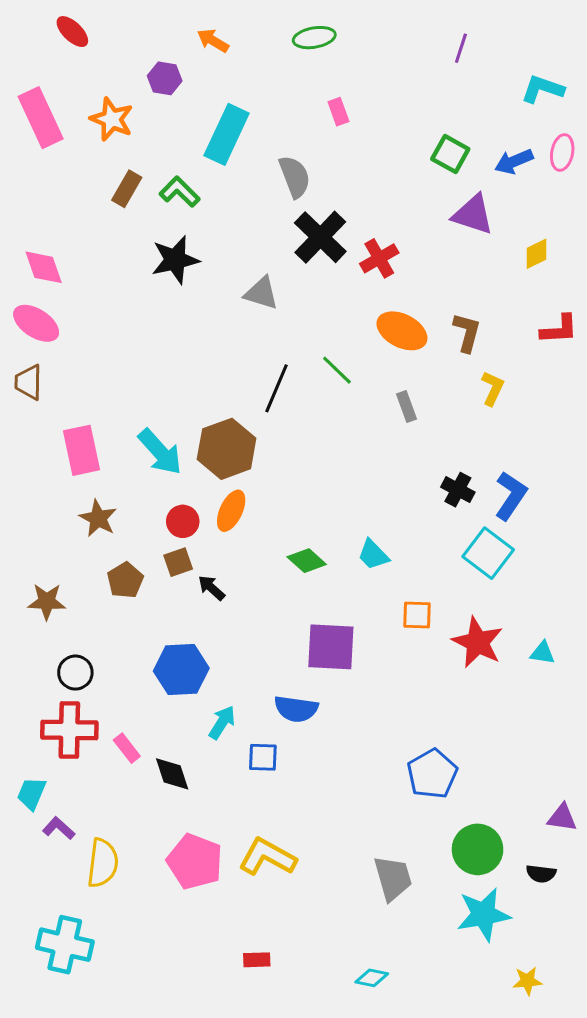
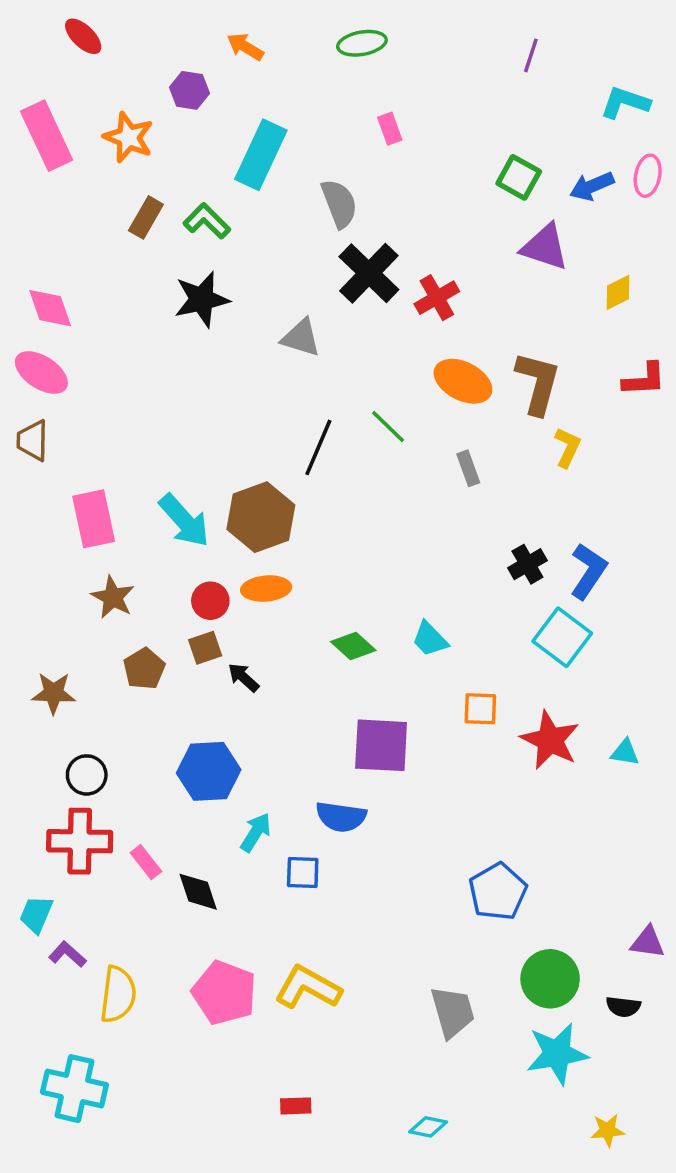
brown L-shape: (467, 332) -> (538, 383), size x1.4
black cross: (458, 490) -> (527, 564), turned 32
orange ellipse: (231, 511) -> (266, 589), turned 60

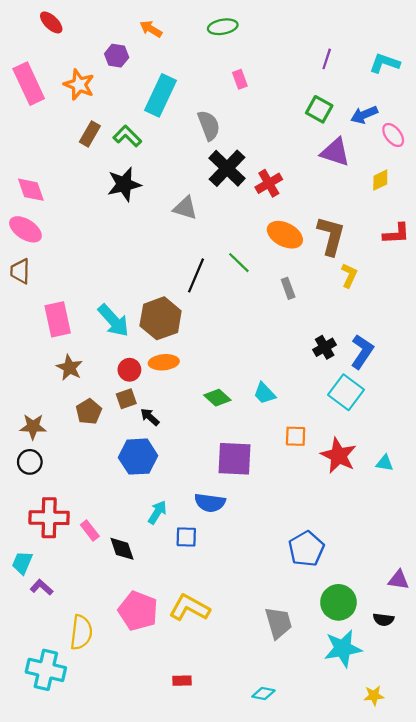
purple line: (531, 55) -> (327, 59), moved
pink ellipse: (648, 176) -> (393, 135), moved, turned -50
blue hexagon: (209, 771) -> (138, 457), moved
black circle: (87, 775) -> (30, 462), moved
yellow semicircle: (118, 994) -> (81, 632), moved

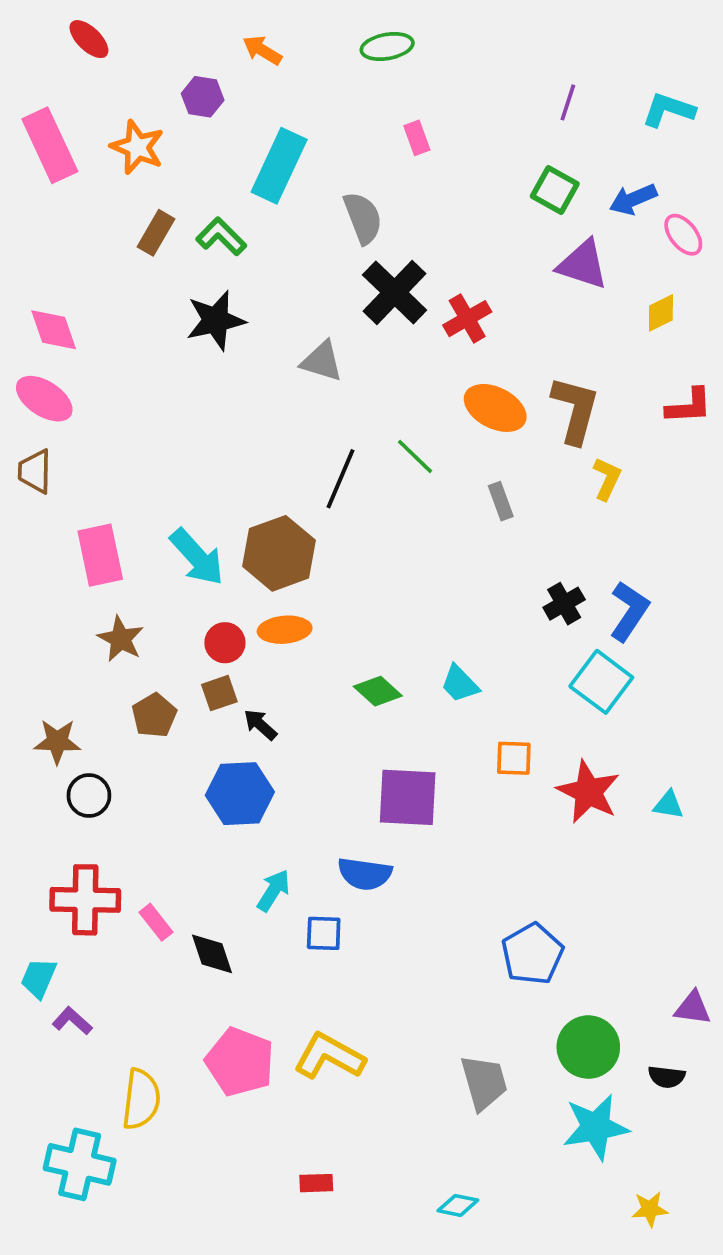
black circle: (30, 462) -> (89, 796), moved

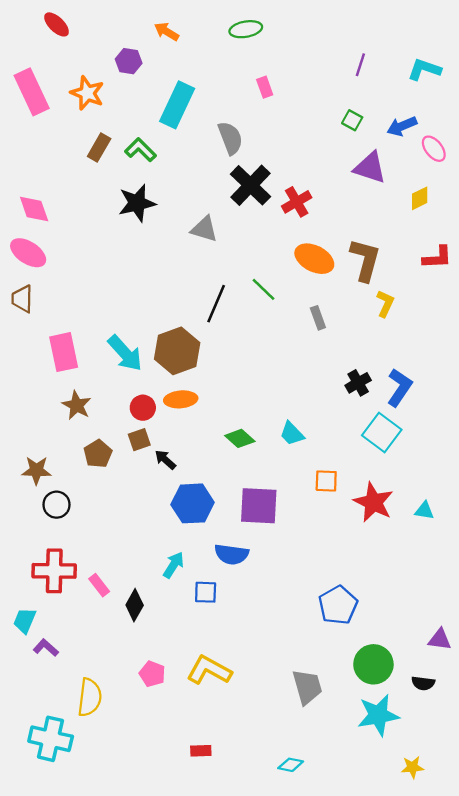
green square: (555, 190) -> (352, 120), size x0.7
blue hexagon: (240, 794) -> (193, 503), moved
black diamond: (212, 954) -> (135, 605), turned 48
pink pentagon: (240, 1062) -> (152, 674), size x0.6

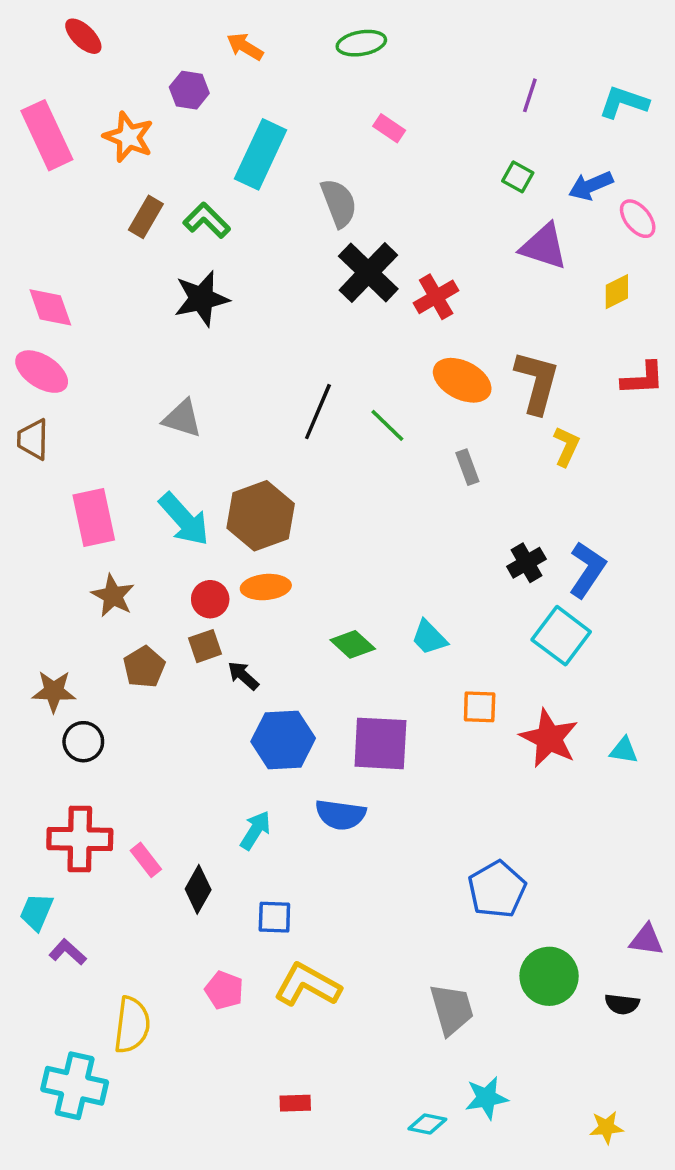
pink rectangle: (265, 87) -> (389, 128), turned -36
gray triangle: (204, 229) -> (182, 418), moved
black line: (216, 304) -> (318, 412), moved
blue square: (206, 592) -> (274, 917), moved
cyan star: (378, 715) -> (486, 1098), moved, size x0.7

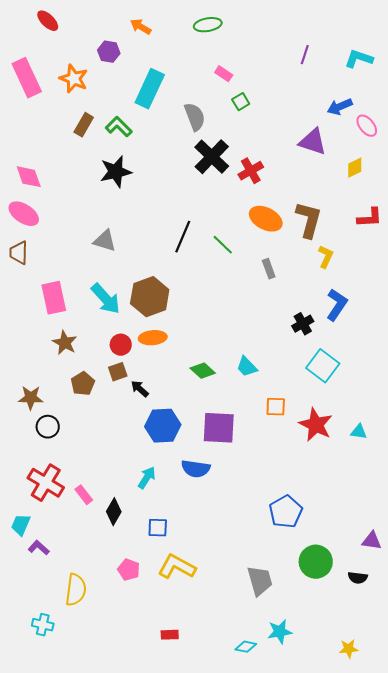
green square: (518, 177) -> (241, 102), moved, turned 30
blue L-shape: (587, 570) -> (337, 305), moved
red cross: (80, 839) -> (46, 483), turned 30
cyan cross: (75, 1086) -> (43, 625), size x0.6

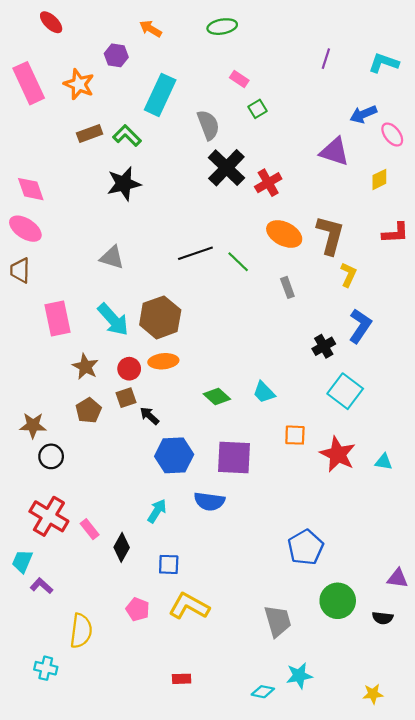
brown rectangle: (84, 125) -> (90, 133), turned 40
black line: (183, 237) -> (195, 253), turned 48
brown star: (65, 343) -> (85, 367), moved

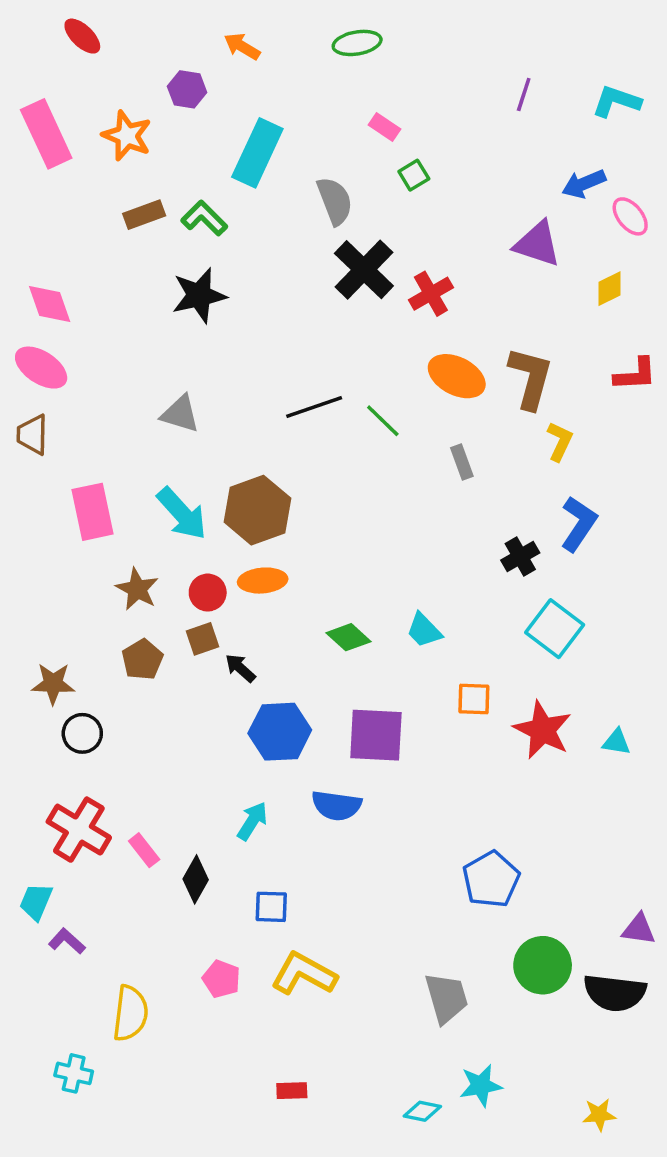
black semicircle: (383, 618) -> (615, 993), size x1.8

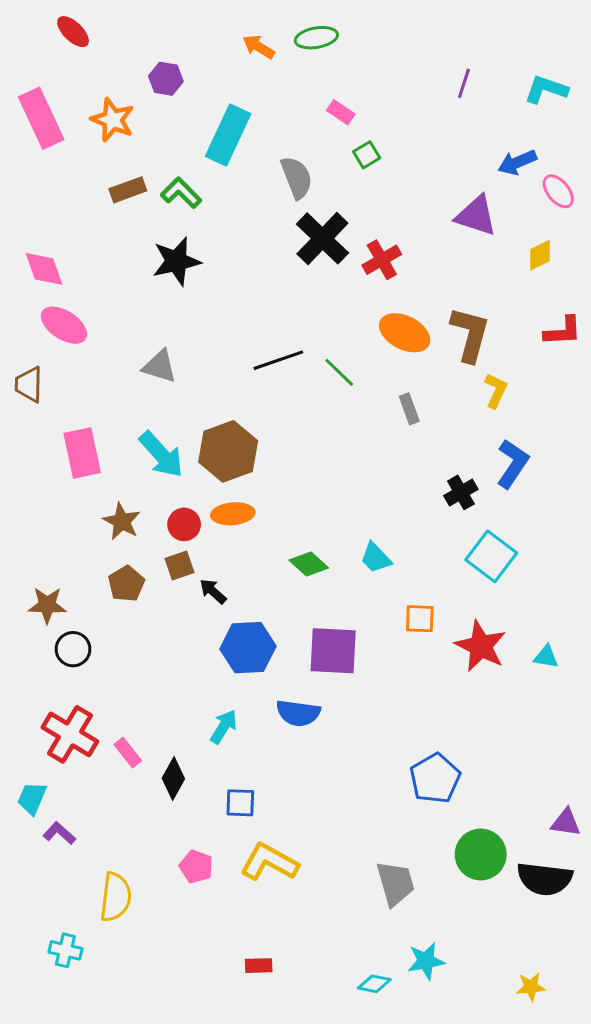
orange arrow: (242, 46) -> (259, 47), moved
pink ellipse: (41, 368) -> (64, 325), moved

